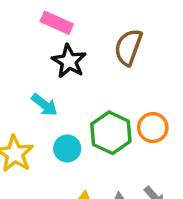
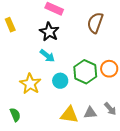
black star: (69, 61) -> (49, 32), moved

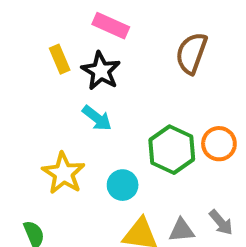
yellow rectangle: (10, 25) -> (60, 59), moved
cyan circle: (60, 81) -> (123, 185), moved

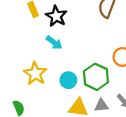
green hexagon: (172, 150) -> (96, 77), moved

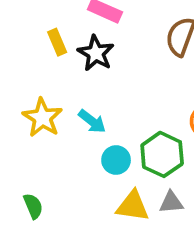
cyan arrow: (54, 43) -> (92, 121), moved
yellow star: (35, 74) -> (42, 118), moved

